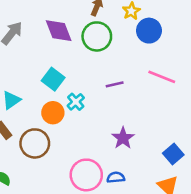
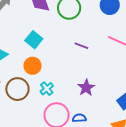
purple line: (115, 84) -> (81, 46), turned 32
cyan cross: (76, 102) -> (47, 89), moved

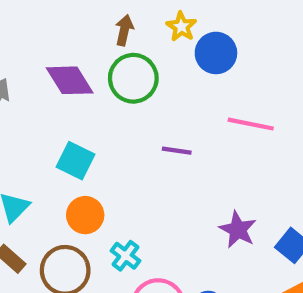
purple star: (86, 88) -> (238, 230), moved

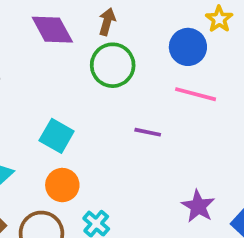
yellow star: (181, 27) -> (219, 19), moved
purple diamond: (70, 80) -> (52, 30), moved
pink line: (251, 124) -> (196, 94), moved

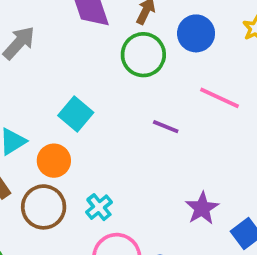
blue circle: (188, 47) -> (196, 33), moved
orange circle: (62, 185) -> (54, 161), moved

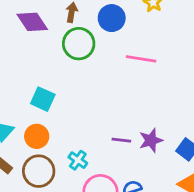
purple line: (166, 127) -> (121, 140), moved
purple star: (202, 208) -> (151, 140), turned 30

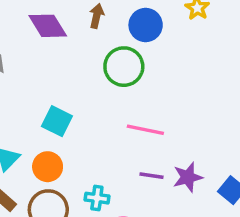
green circle: (79, 44) -> (124, 67), moved
pink line: (141, 59) -> (145, 130), moved
cyan cross: (78, 160) -> (97, 198), turned -30

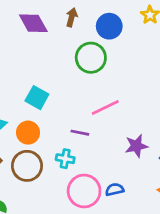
pink line: (145, 130) -> (105, 108), turned -40
purple line: (152, 176) -> (80, 133), moved

